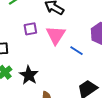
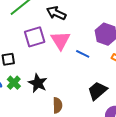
purple square: (30, 29) -> (35, 37), size x1.5

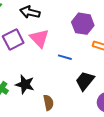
blue line: (83, 54) -> (65, 57), moved

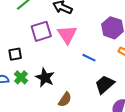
brown semicircle: (48, 103) -> (65, 100), turned 35

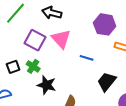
purple square: (41, 31) -> (35, 40), turned -35
green cross: (21, 77) -> (33, 66), moved

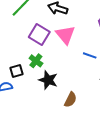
black square: (13, 67) -> (17, 71), moved

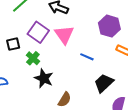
black square: (17, 71) -> (13, 44), moved

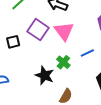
blue line: (87, 57) -> (87, 53), turned -48
green cross: (33, 58) -> (63, 62), moved

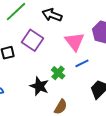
pink triangle: (64, 31) -> (75, 42), moved

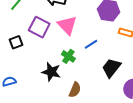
pink triangle: (75, 42) -> (67, 25), moved

